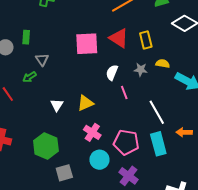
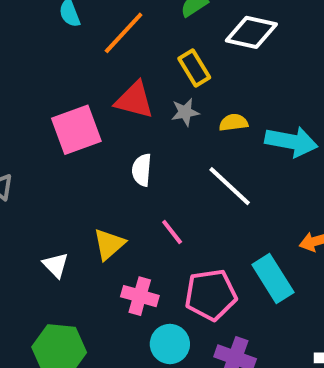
yellow rectangle: (146, 40) -> (194, 68), moved
gray star: (141, 70) -> (185, 112), moved
pink line: (124, 92) -> (172, 232), moved
white line: (157, 112) -> (230, 186), moved

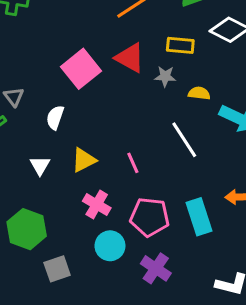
yellow rectangle: (194, 68) -> (180, 45), turned -68
pink square: (76, 130) -> (81, 69), turned -33
white semicircle: (142, 170) -> (55, 117), moved

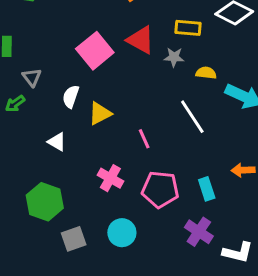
yellow triangle: (84, 160) -> (100, 113), moved
white triangle: (40, 165) -> (57, 142), turned -30
cyan rectangle: (199, 217) -> (207, 189), size x0.7
cyan circle: (110, 246) -> (122, 233), moved
purple cross: (156, 268) -> (199, 232), moved

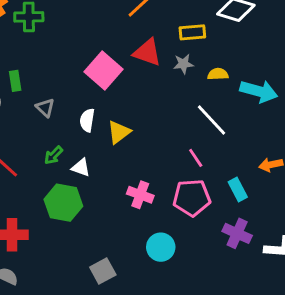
green arrow: (15, 104) -> (54, 155), moved
pink line: (144, 139) -> (196, 158), moved
green hexagon: (45, 202) -> (63, 203), moved
gray square: (74, 239) -> (103, 271), moved

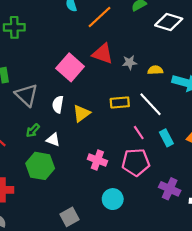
yellow rectangle: (192, 32) -> (120, 102), moved
gray triangle: (45, 108) -> (27, 95), size x1.6
cyan rectangle: (238, 189) -> (166, 138), moved

